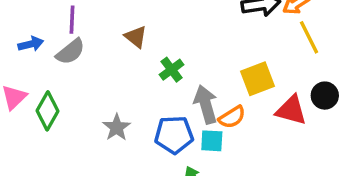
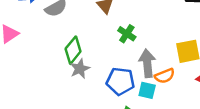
green cross: (172, 70) -> (127, 34), turned -30
green diamond: (48, 111) -> (73, 50), moved

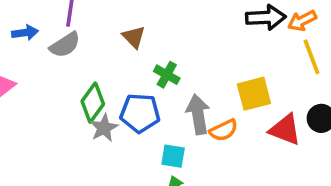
blue pentagon: (120, 81) -> (140, 113), moved
cyan square: (147, 90) -> (173, 156), moved

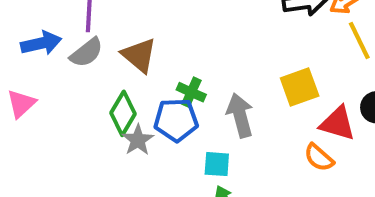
blue arrow: (25, 33) -> (41, 43), size x1.4
brown triangle: (134, 37) -> (139, 55), moved, size x1.4
green cross: (167, 75) -> (191, 92), moved
orange semicircle: (224, 130) -> (319, 158), moved, turned 72

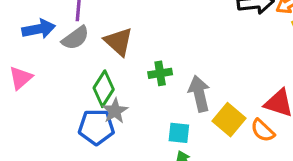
yellow square: (300, 87) -> (229, 120), moved, turned -32
green cross: (191, 92) -> (160, 73), turned -35
blue pentagon: (176, 120) -> (96, 127), moved

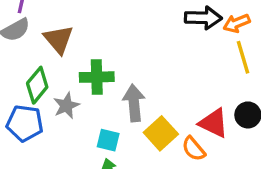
green cross: (160, 73) -> (97, 77), size x1.4
gray star: (115, 111) -> (66, 106), moved

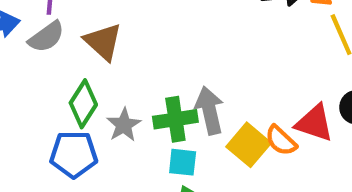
green cross: (97, 77) -> (175, 119), moved
orange semicircle: (194, 149) -> (281, 140), moved

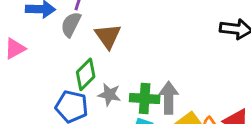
gray semicircle: (46, 37) -> (71, 24), turned 140
gray star: (124, 125) -> (109, 95), turned 30

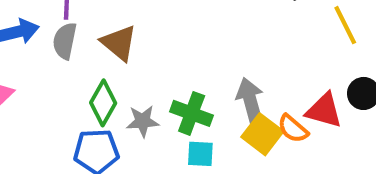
gray arrow: (169, 98) -> (250, 100), moved
green cross: (145, 99) -> (192, 113), turned 32

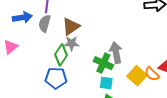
brown triangle: (119, 43) -> (71, 26), turned 42
gray arrow: (250, 100) -> (116, 53), moved
gray star: (143, 121) -> (72, 43), moved

